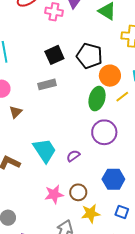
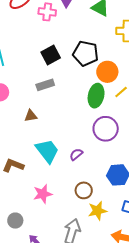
brown triangle: (16, 112) -> (31, 116), moved, turned 40
pink star: (54, 194) -> (43, 194), moved

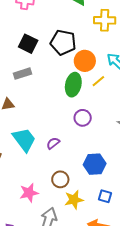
black square: (51, 55) -> (28, 44), turned -36
purple circle: (106, 129) -> (83, 118), size x0.7
pink star: (43, 194) -> (29, 193), moved

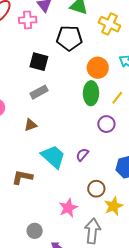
yellow cross: (105, 20) -> (109, 24), turned 35
black pentagon: (63, 42) -> (69, 38), moved
yellow line: (98, 81) -> (117, 98), moved

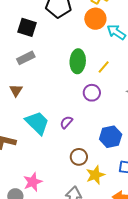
orange circle: (98, 68) -> (95, 19), moved
brown triangle: (31, 125) -> (16, 90), turned -40
pink star: (68, 208) -> (33, 182), moved

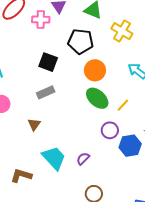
orange circle: (95, 19) -> (95, 70), moved
green ellipse: (78, 61) -> (97, 98), turned -55
blue hexagon: (111, 137) -> (130, 146), moved

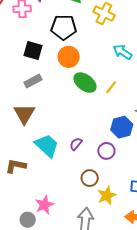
orange circle: (95, 70) -> (69, 57), moved
brown triangle: (34, 124) -> (24, 114), size x1.6
purple circle: (110, 130) -> (106, 151), moved

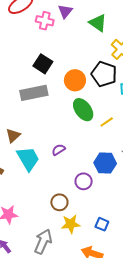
black pentagon: (64, 27) -> (104, 74), moved
gray rectangle: (33, 81) -> (34, 93), size x1.5
brown triangle: (24, 114) -> (13, 135), moved, size x0.7
purple semicircle: (76, 144) -> (59, 150), moved

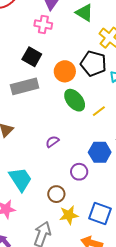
pink cross: (45, 21) -> (43, 25), moved
cyan trapezoid: (28, 159) -> (20, 179), moved
blue square: (102, 224) -> (100, 213), size x1.6

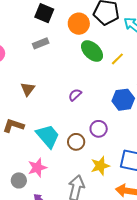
gray rectangle: (25, 86) -> (41, 43), size x0.6
purple circle: (79, 172) -> (99, 129), moved
brown circle: (56, 194) -> (76, 142), moved

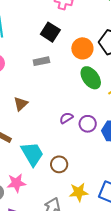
purple circle: (99, 129) -> (88, 124), moved

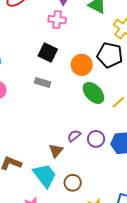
gray rectangle: (41, 61) -> (43, 82), turned 35
brown triangle: (21, 104) -> (56, 151), moved

